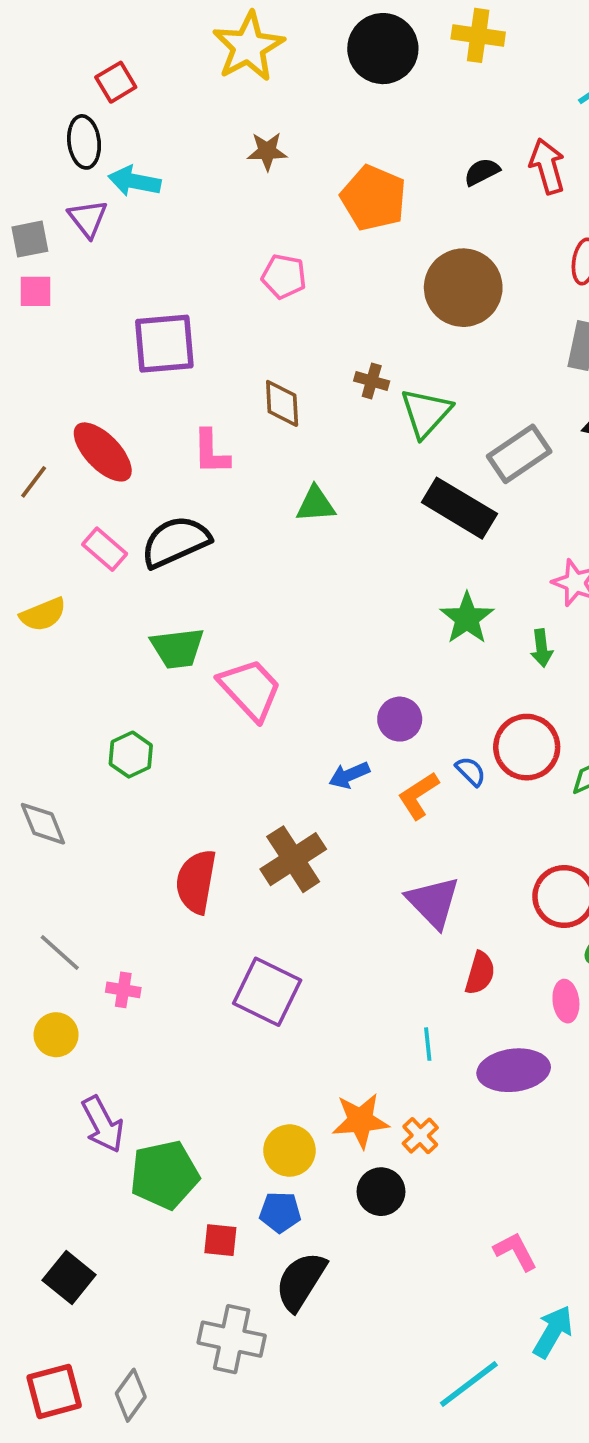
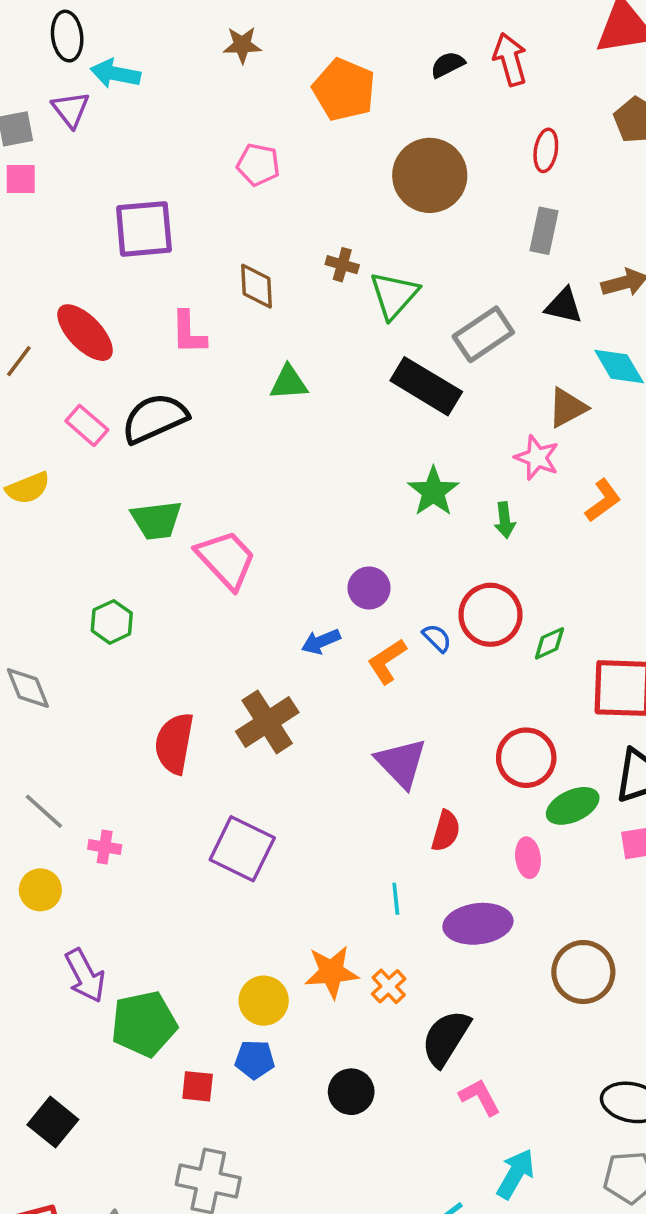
black circle: (381, 1192) -> (351, 1092), moved
black semicircle: (301, 1281) -> (446, 1038), moved

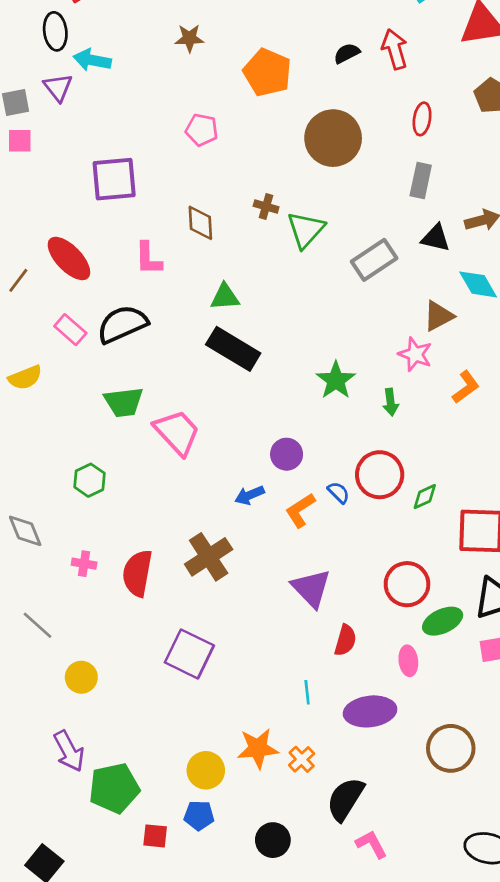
black rectangle: (426, 386) -> (233, 349), moved
pink cross: (105, 847) -> (84, 564), moved
yellow circle: (40, 890) -> (81, 677), moved

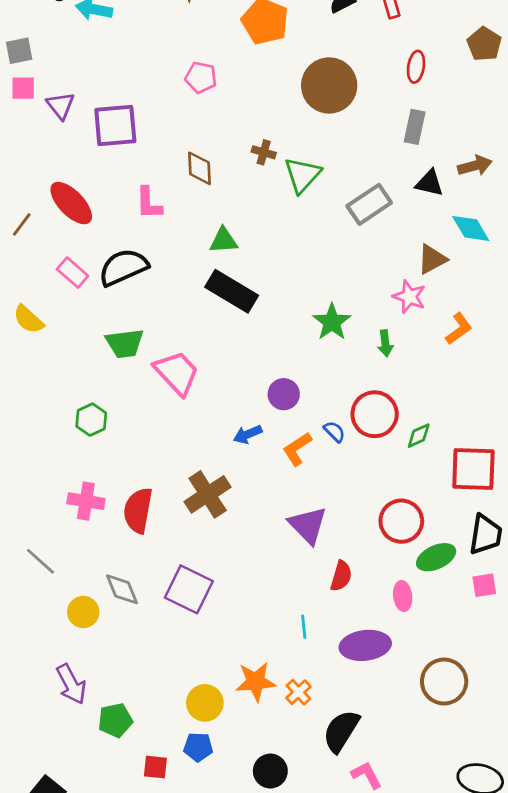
purple triangle: (58, 87) -> (61, 106), moved
yellow semicircle: (25, 378) -> (28, 319), turned 64
gray diamond: (25, 531) -> (122, 589), moved
pink cross: (84, 564) -> (86, 501), size x1.5
green pentagon: (114, 788) -> (115, 720), size x0.7

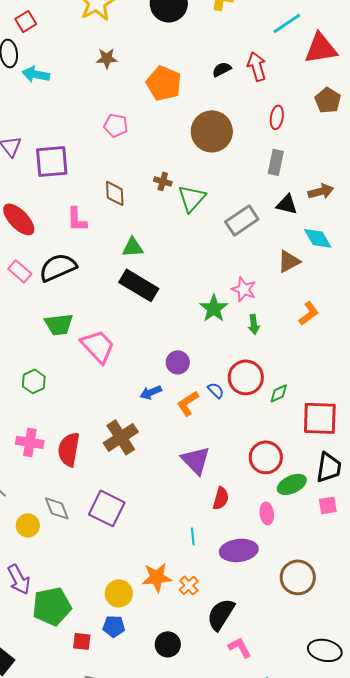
pink star: (409, 297) -> (244, 289), moved
green pentagon: (115, 720) -> (52, 606), size x1.5

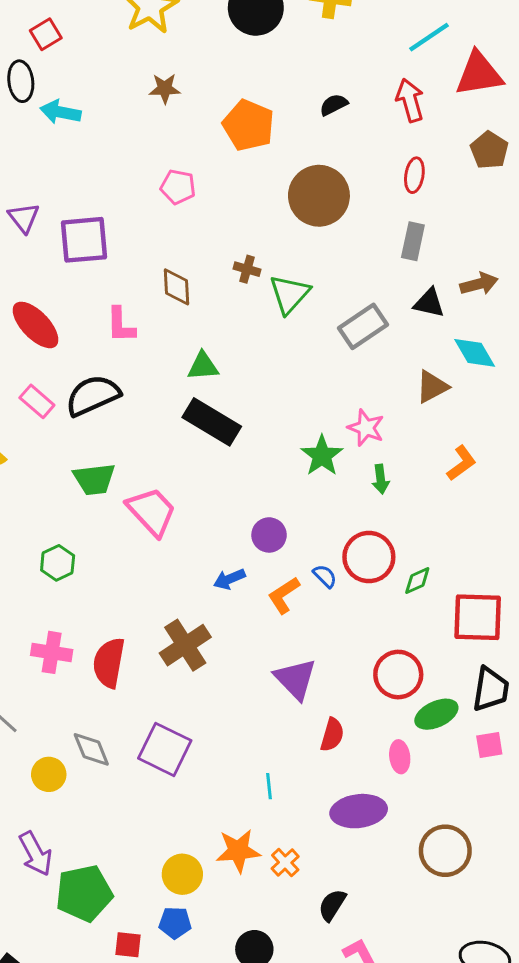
red arrow: (257, 66) -> (410, 100), moved
cyan line: (193, 536) -> (269, 786), moved
black semicircle: (221, 614) -> (332, 905), size x0.7

